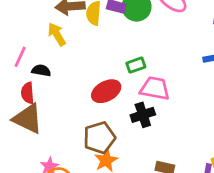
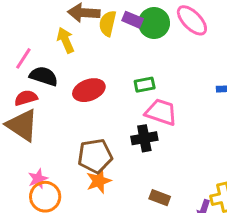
black semicircle: (41, 70) -> (44, 76), size x1.4
red ellipse: (106, 91) -> (89, 90), moved
red semicircle: (28, 93) -> (26, 98), turned 70

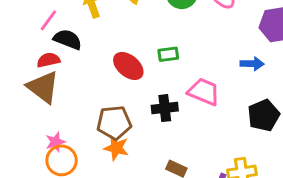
red ellipse: (89, 90) -> (128, 66), moved, turned 56
pink trapezoid: (161, 112) -> (204, 92), moved
orange star: (99, 181) -> (116, 148), turned 30

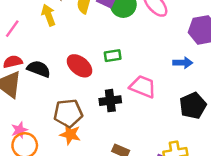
black semicircle: (68, 39) -> (39, 69), moved

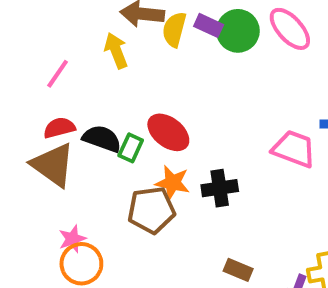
green rectangle: (113, 56) -> (131, 148), moved, turned -56
pink trapezoid: (143, 87) -> (294, 149), moved
orange star: (70, 134) -> (172, 183), moved

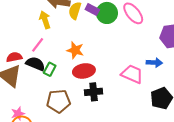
pink line: (58, 74) -> (38, 45), moved
red ellipse: (168, 132) -> (84, 71), moved, turned -50
orange star: (172, 183) -> (75, 50), moved

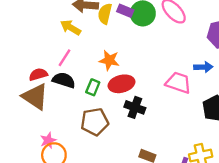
yellow arrow: (45, 20) -> (71, 27), turned -36
green rectangle: (50, 69) -> (93, 87), moved
black cross: (94, 92) -> (135, 107), turned 30

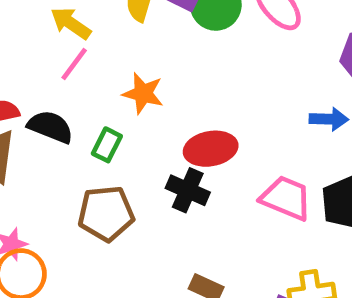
pink line: (64, 58) -> (74, 64), moved
pink trapezoid: (178, 83) -> (286, 198), moved
red ellipse: (121, 84) -> (211, 149), moved

